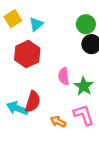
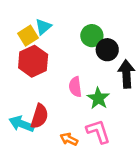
yellow square: (13, 19) -> (28, 36), moved
green circle: (86, 24) -> (92, 36), moved

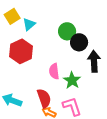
yellow square: (28, 36) -> (12, 16), moved
red semicircle: (39, 116) -> (44, 98), moved, turned -36

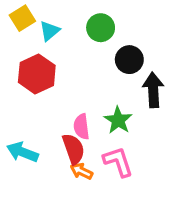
green circle: (67, 31) -> (101, 28), moved
pink semicircle: (54, 71) -> (81, 127), moved

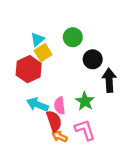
yellow square: (22, 18) -> (43, 53), moved
cyan arrow: (22, 152) -> (38, 105), moved

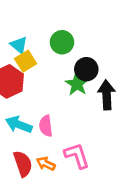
cyan triangle: (38, 39) -> (19, 45), turned -40
green star: (85, 101) -> (77, 84), moved
red semicircle: (54, 121) -> (23, 164), moved

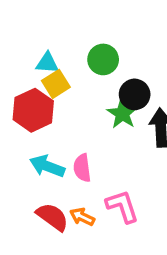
cyan triangle: (19, 45) -> (47, 63), turned -36
red semicircle: (23, 164) -> (52, 217), turned -35

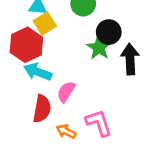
cyan arrow: (47, 166) -> (38, 72), moved
pink semicircle: (82, 168) -> (66, 92), turned 40
red semicircle: (52, 217) -> (42, 109), moved, turned 64

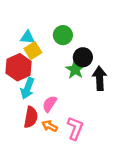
cyan arrow: (38, 72) -> (27, 88), turned -90
pink L-shape: (99, 123) -> (75, 128), turned 40
orange arrow: (66, 131) -> (50, 126), moved

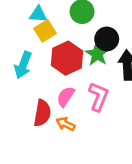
red hexagon: (19, 67) -> (67, 58), moved
cyan arrow: (27, 88) -> (23, 65), moved
pink L-shape: (75, 128) -> (98, 97), moved

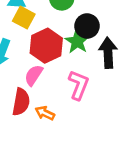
yellow square: (45, 31) -> (24, 18), turned -30
pink semicircle: (66, 97) -> (34, 75), moved

